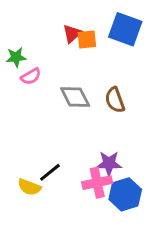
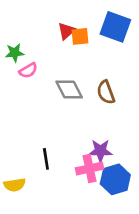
black line: (50, 172) -> (46, 159), turned -60
yellow semicircle: (29, 187) -> (15, 185), moved, turned -30

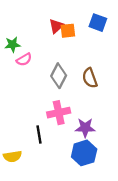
blue square: (115, 27) -> (98, 23), size x0.7
gray diamond: (69, 90) -> (59, 76), turned 55
pink cross: (90, 168) -> (59, 113), moved
blue hexagon: (115, 179) -> (84, 153), moved

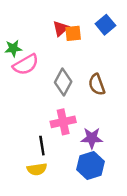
blue square: (98, 23) -> (105, 25), turned 30
pink semicircle: (24, 60) -> (26, 65), size x1.5
yellow semicircle: (12, 156) -> (37, 169), moved

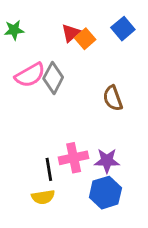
orange square: (73, 33) -> (85, 39), turned -35
green star: (13, 48) -> (14, 30), moved
gray diamond: (63, 82) -> (53, 78), moved
pink cross: (63, 122) -> (74, 158), moved

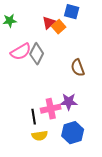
blue square: (123, 29) -> (72, 12), moved, turned -35
purple star: (107, 161) -> (69, 102), moved
yellow semicircle: (43, 197) -> (40, 136), moved

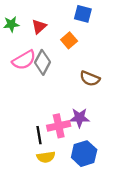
red triangle: (49, 23) -> (39, 27), moved
orange square: (59, 27) -> (69, 40), moved
brown semicircle: (78, 68) -> (90, 78), turned -48

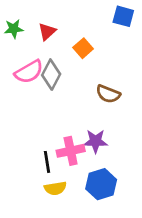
blue square: (83, 14) -> (123, 16), moved

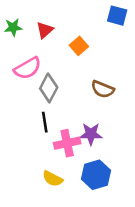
gray diamond: (51, 75) -> (49, 88), moved
black line: (47, 162) -> (45, 122), moved
yellow semicircle: (55, 188) -> (53, 179), turned 36

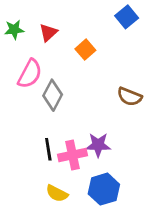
blue square: (117, 16) -> (127, 17), turned 36
pink semicircle: (28, 68) -> (30, 74), turned -32
brown semicircle: (103, 89) -> (130, 97), moved
black line: (45, 122) -> (48, 149), moved

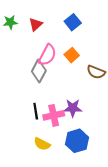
blue square: (127, 17) -> (73, 22), moved
orange square: (85, 50) -> (72, 55), moved
pink semicircle: (30, 74) -> (47, 55), moved

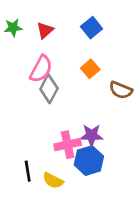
pink semicircle: (47, 55) -> (41, 69), moved
black line: (36, 111) -> (28, 171), moved
blue hexagon: (77, 141) -> (89, 161), moved

